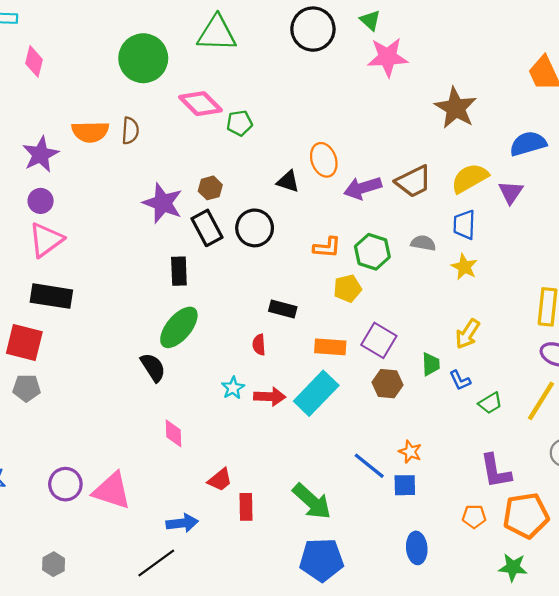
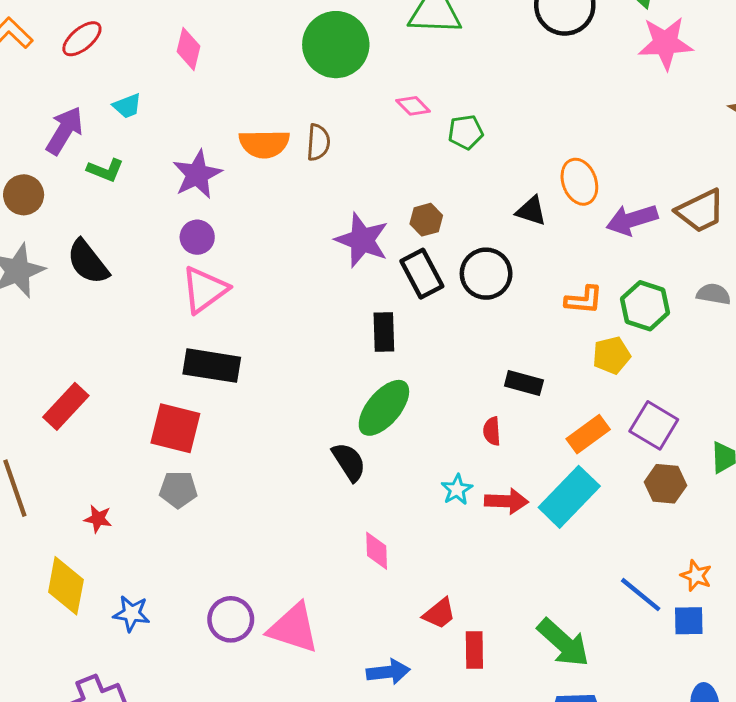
pink diamond: (201, 104) -> (413, 106), size x0.6
orange rectangle: (330, 347) -> (588, 434), turned -40

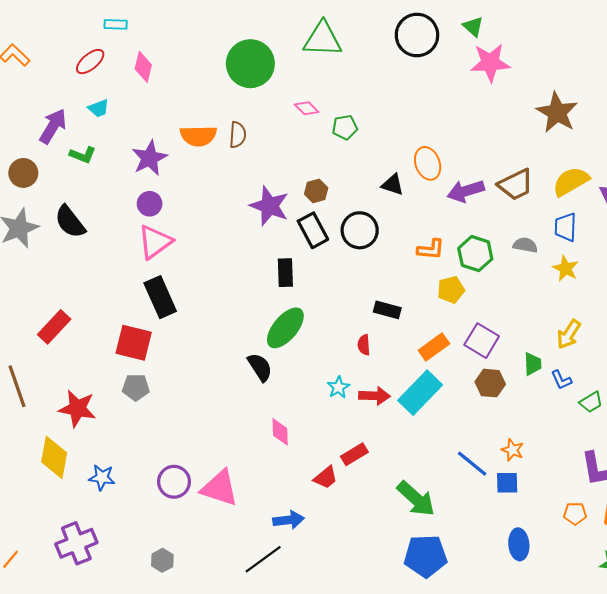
red ellipse: (82, 39) -> (90, 62), moved
black rectangle: (212, 366) -> (160, 297), turned 57
red star: (98, 519) -> (77, 409), size x1.8
red rectangle: (474, 650) -> (354, 454), moved, turned 60

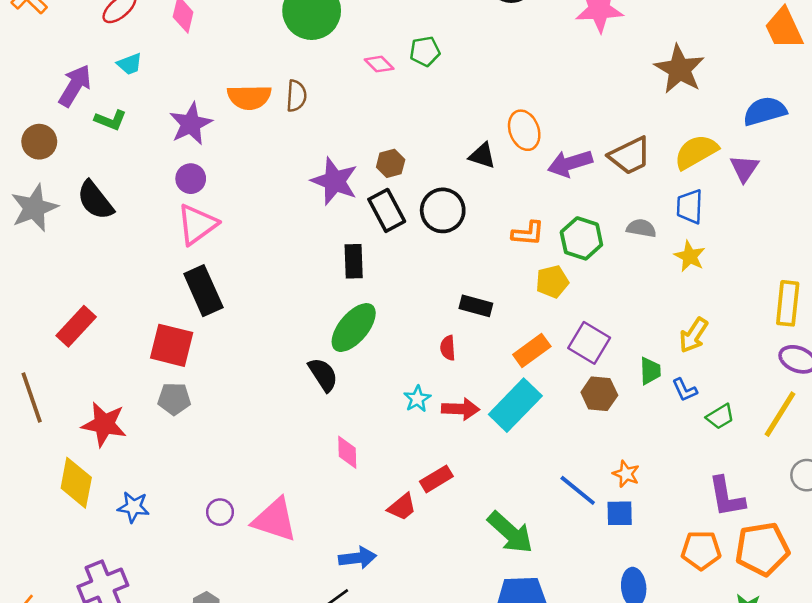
green pentagon: (345, 127) -> (425, 51), moved
purple circle: (174, 482) -> (220, 512), size x0.7
orange pentagon: (575, 514) -> (701, 550), size x1.4

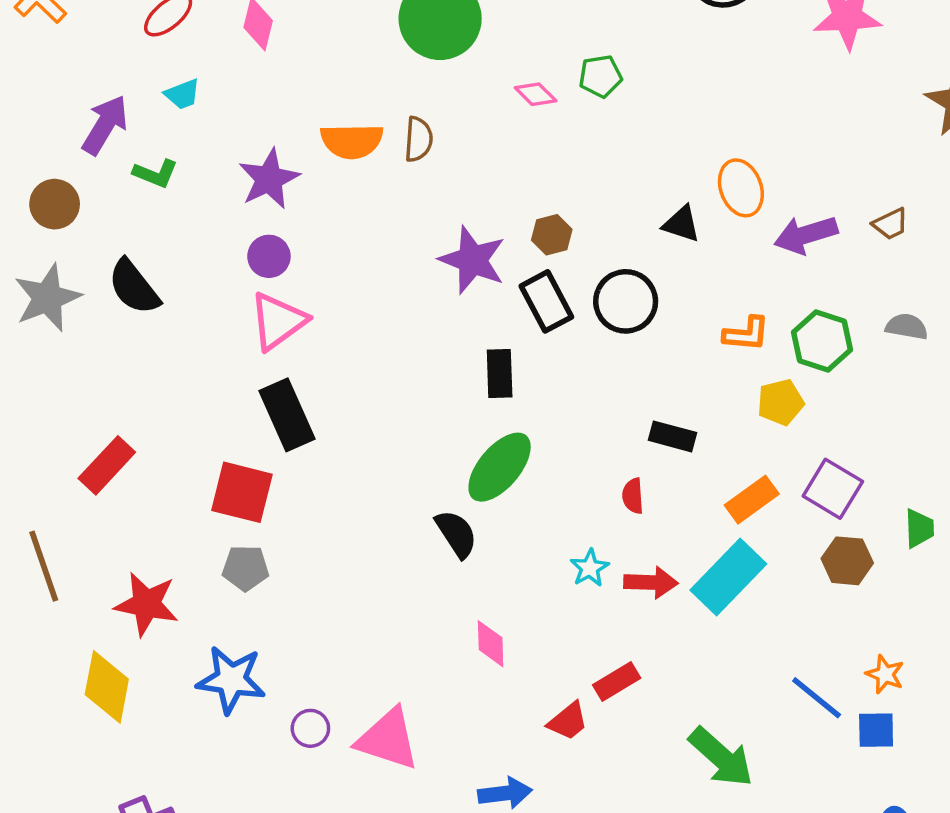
brown trapezoid: (630, 156) -> (890, 224), size x0.6
blue star: (133, 507) -> (231, 680), moved, size x1.5

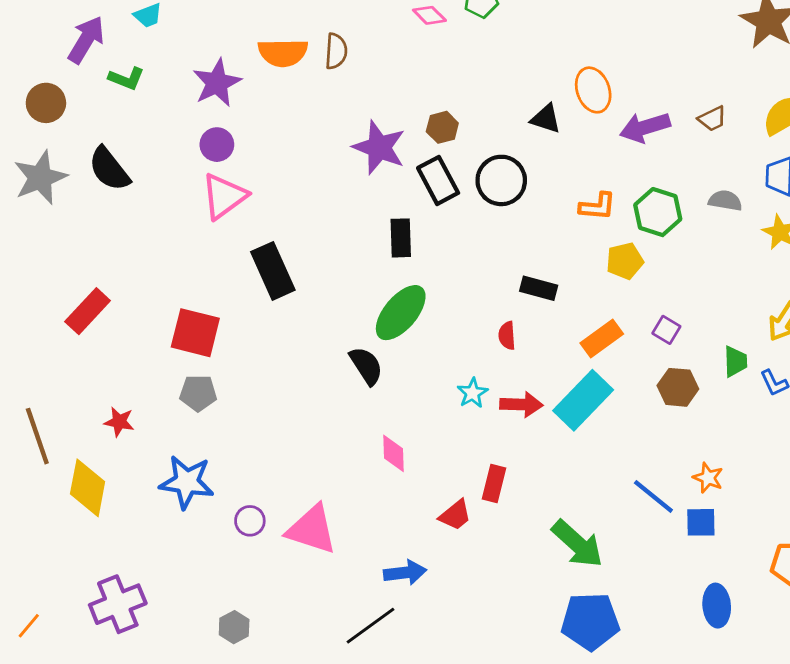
black rectangle: (287, 415) -> (273, 271), moved
purple square: (833, 489) -> (666, 330), size x0.6
brown line: (44, 566) -> (37, 436), moved
red star: (146, 604) -> (119, 422), size x0.6
red rectangle: (617, 681) -> (494, 484), turned -45

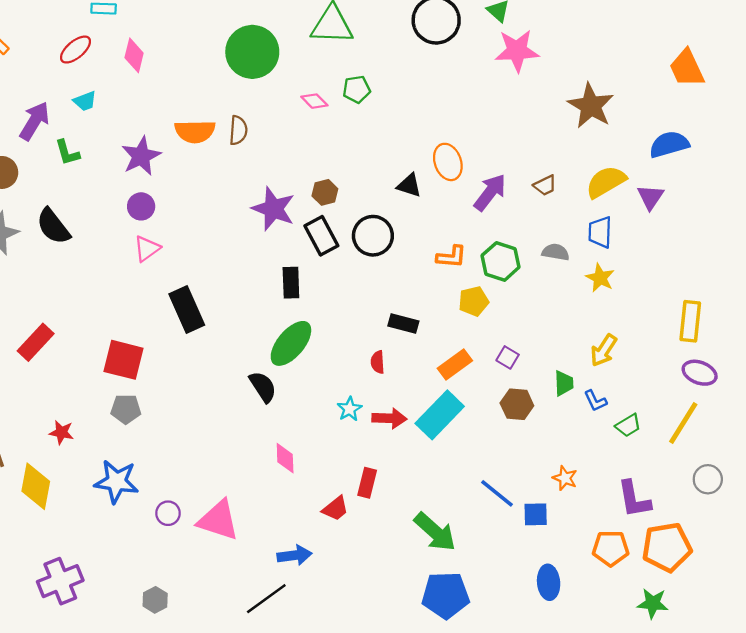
green L-shape: (126, 78) -> (67, 153), turned 52
purple arrow: (645, 127) -> (490, 192), turned 144
pink triangle: (224, 196) -> (147, 249), size x0.7
orange star: (708, 478) -> (565, 478), moved

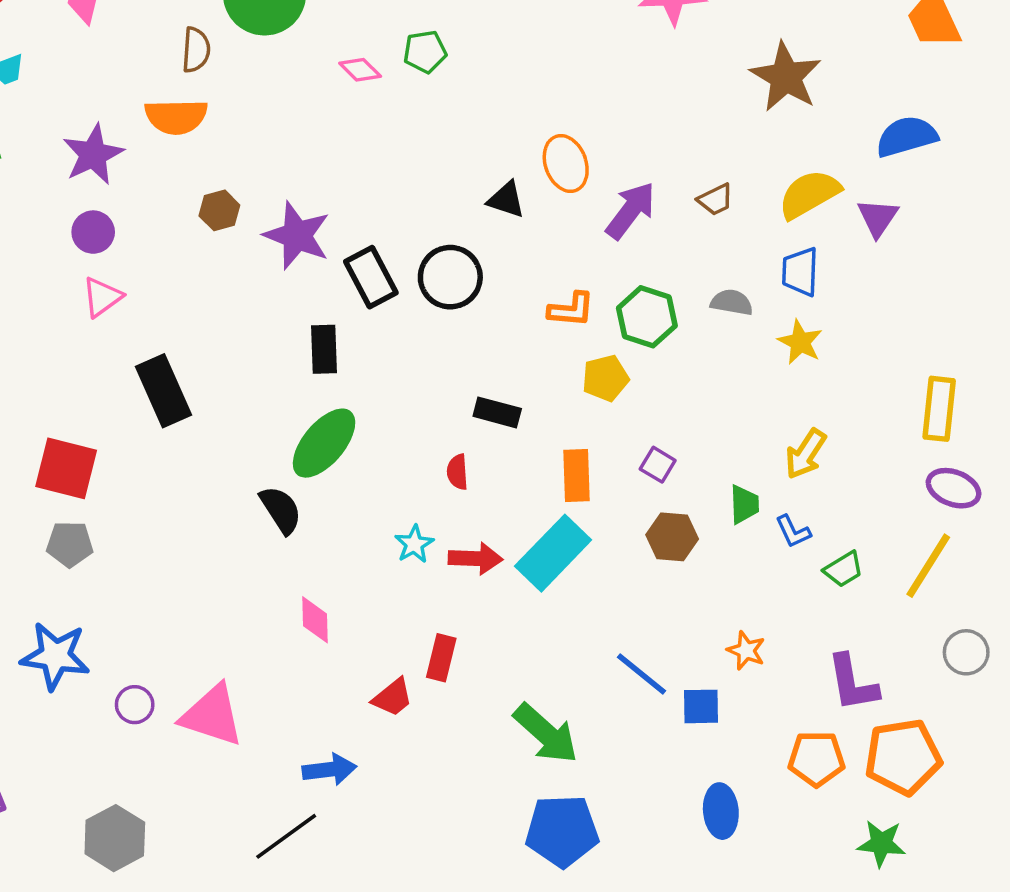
brown semicircle: (238, 130) -> (196, 50), moved
brown hexagon: (325, 192) -> (219, 210), moved
orange rectangle: (455, 364) -> (577, 476), turned -56
gray hexagon: (155, 600) -> (115, 838), size x1.6

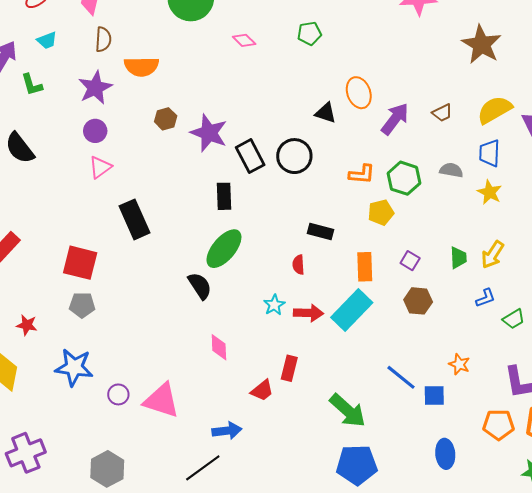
brown semicircle: (196, 50) -> (103, 39), moved
green pentagon: (425, 52) -> (309, 33), moved
green trapezoid: (744, 504) -> (458, 258), moved
blue L-shape: (793, 531) -> (485, 298), turned -85

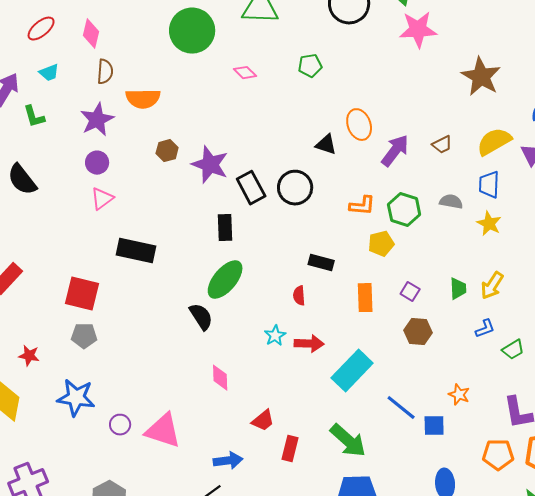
black rectangle: (134, 219) -> (136, 251), turned -54
cyan rectangle: (352, 310) -> (352, 371), moved
red rectangle: (289, 368) -> (290, 449), moved

